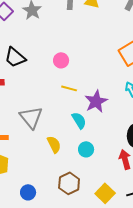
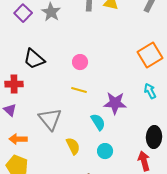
yellow line: (69, 88) -> (79, 90), moved
purple star: (96, 101) -> (115, 103), turned 30

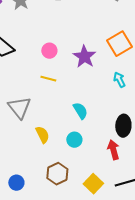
purple star: (115, 103) -> (84, 57), moved, turned 30
cyan semicircle: (98, 122) -> (80, 111), moved

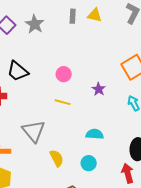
purple star: (84, 57) -> (99, 89), moved, size x0.6
cyan semicircle: (80, 111) -> (95, 134), turned -54

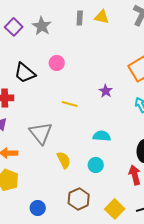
pink circle: (64, 74) -> (57, 63), moved

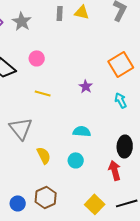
yellow line: (70, 104) -> (43, 93), moved
brown hexagon: (79, 199) -> (46, 197), moved

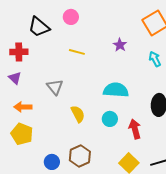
gray triangle: (21, 128) -> (55, 87), size x0.7
cyan semicircle: (82, 131) -> (116, 90), size x1.4
red arrow: (115, 170) -> (135, 129), moved

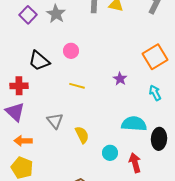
purple triangle: (15, 78) -> (15, 112), size x1.5
cyan semicircle: (116, 90) -> (134, 124), moved
yellow semicircle: (78, 114) -> (82, 135), moved

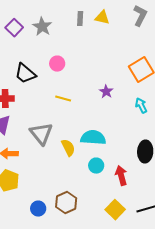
gray triangle: (55, 121) -> (41, 134), size x1.4
cyan semicircle: (134, 124) -> (93, 138), moved

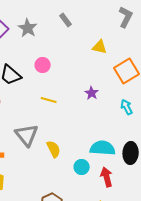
yellow triangle: (102, 18) -> (100, 47), moved
gray rectangle: (80, 19) -> (66, 20), turned -40
cyan semicircle: (93, 138) -> (103, 148), moved

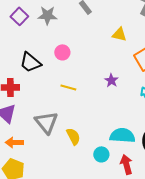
gray star: (28, 28) -> (47, 15), turned -30

